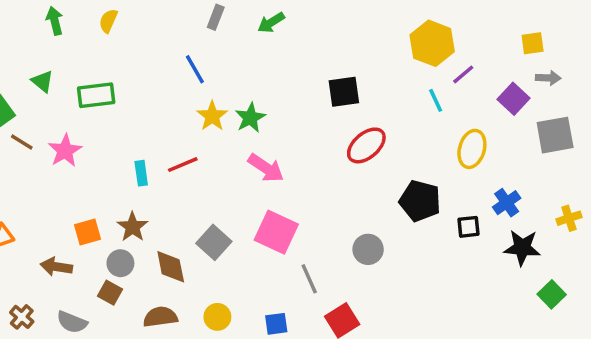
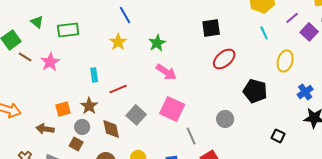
purple line: (463, 74) -> (292, 18), moved
yellow star: (212, 116) -> (118, 42), moved
red line: (183, 165) -> (118, 89), moved
black square: (468, 227) -> (278, 136), moved, turned 32

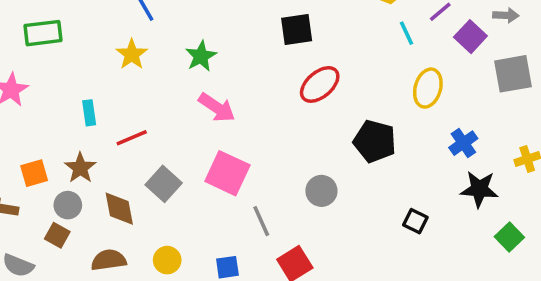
cyan line: (264, 33) -> (407, 33), moved

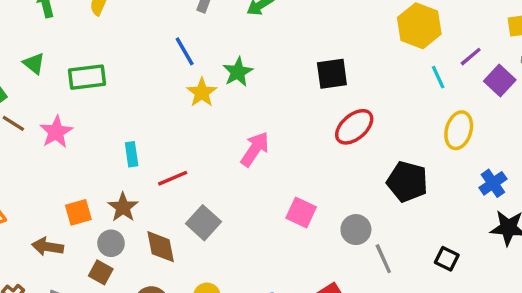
yellow star: (132, 54) -> (202, 93), moved
green star: (201, 56) -> (238, 72), moved
pink arrow: (217, 108) -> (255, 149), turned -90
pink square: (227, 173) -> (301, 212), moved, size x0.7
gray line: (261, 221) -> (383, 259), moved

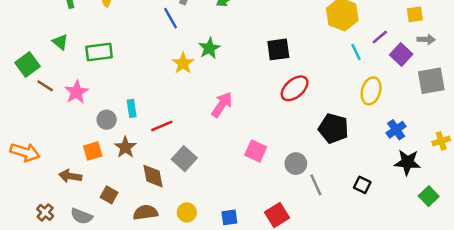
blue line: (185, 51) -> (170, 18), moved
gray circle: (111, 243) -> (107, 120), moved

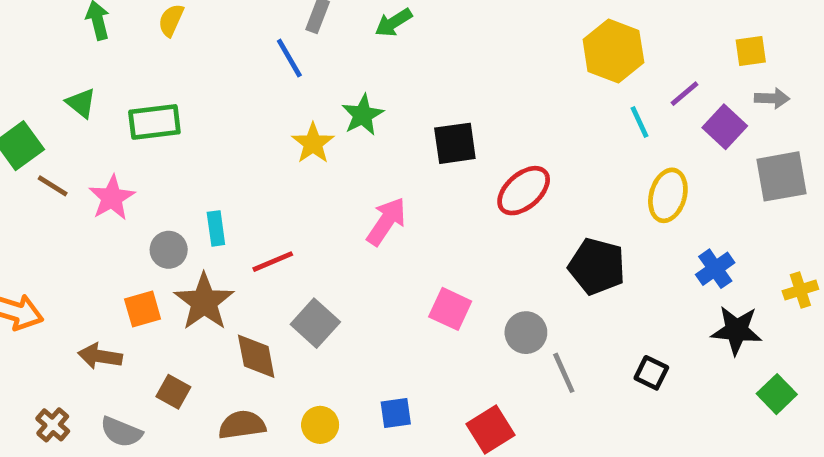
black square: (278, 49) -> (455, 143), moved
brown star: (125, 147) -> (204, 302), size x1.4
blue square: (229, 217) -> (396, 413), moved

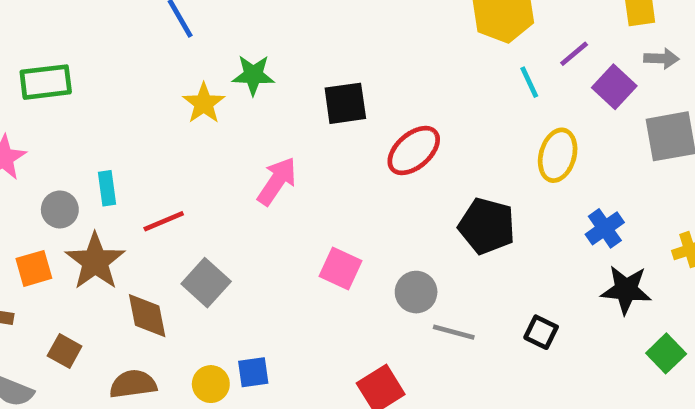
green star: (363, 115) -> (253, 75), turned 30
gray line: (564, 373) -> (454, 332), turned -51
blue square: (396, 413) -> (253, 372), moved

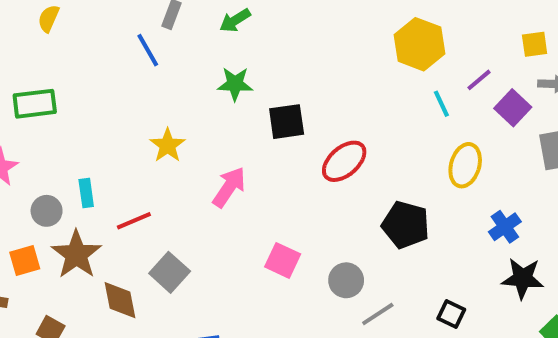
green star: (253, 75) -> (235, 84), moved
yellow star: (204, 103) -> (168, 145), moved
gray line: (454, 332) -> (378, 314), turned -48

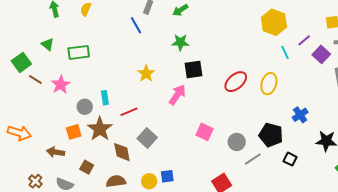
black square: (287, 122) -> (193, 70), moved
yellow ellipse: (465, 165) -> (269, 84), moved
black pentagon: (406, 225) -> (271, 135), moved
blue cross: (505, 227) -> (300, 115), moved

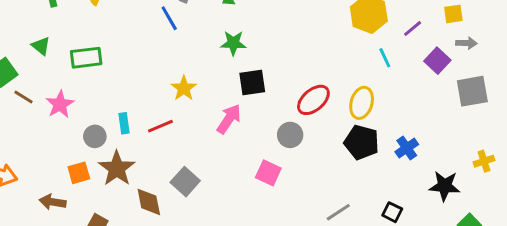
purple line: (304, 40) -> (413, 29), moved
red line: (129, 112) -> (160, 126), moved
black pentagon: (271, 135) -> (362, 142), moved
gray circle: (237, 142) -> (290, 135), moved

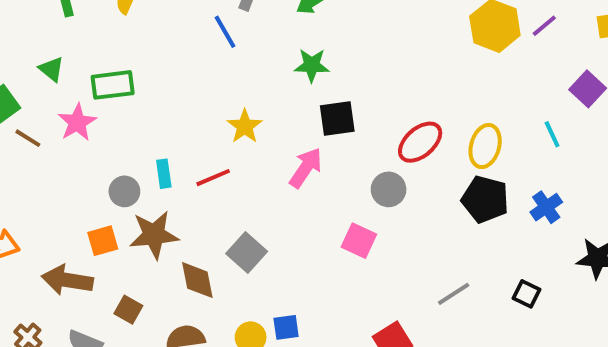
purple line: (413, 29) -> (544, 26), moved
cyan line: (385, 58) -> (552, 134), moved
pink star: (60, 104) -> (77, 122), moved
brown star: (117, 168) -> (154, 235), turned 30
brown arrow: (53, 202) -> (67, 280), size x1.4

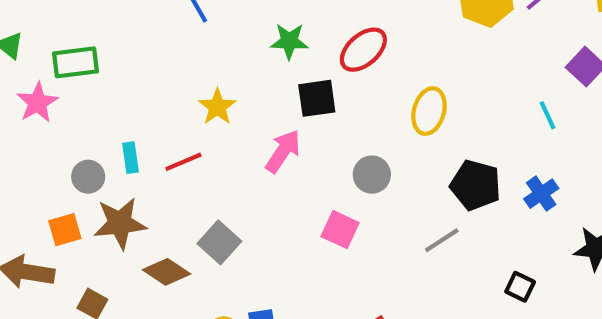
red ellipse: (420, 142) -> (363, 50), moved
yellow ellipse: (485, 146) -> (429, 111), moved
brown diamond: (197, 280) -> (166, 272), turned -45
gray line: (454, 294) -> (442, 240), moved

